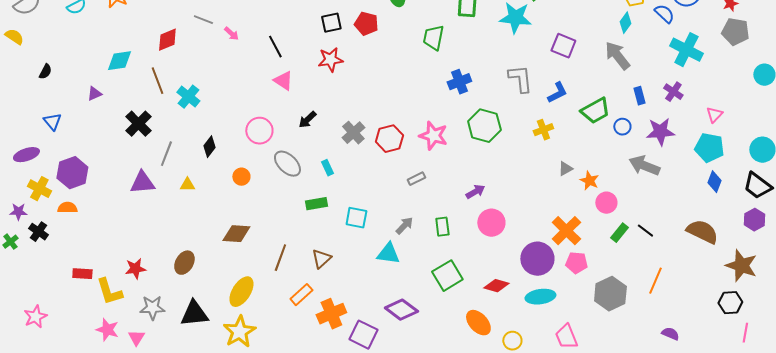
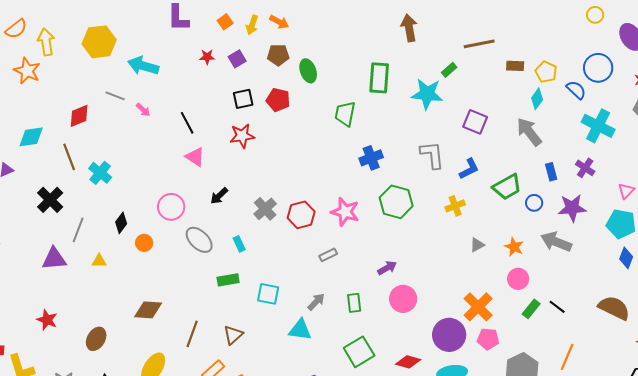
orange circle: (241, 177) -> (144, 243), moved
orange star: (589, 181) -> (514, 247), moved
red star: (135, 269) -> (47, 320), moved, turned 30

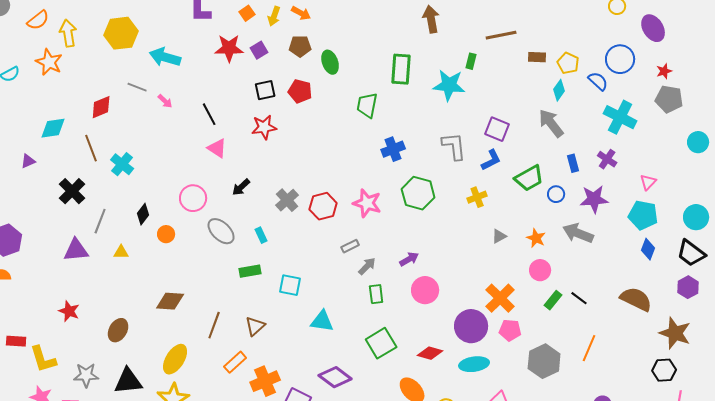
red star: (207, 57) -> (229, 48), size x1.8
green rectangle: (449, 70) -> (471, 61), turned -35
purple square: (475, 122) -> (497, 129), moved
gray arrow: (316, 302) -> (367, 266), moved

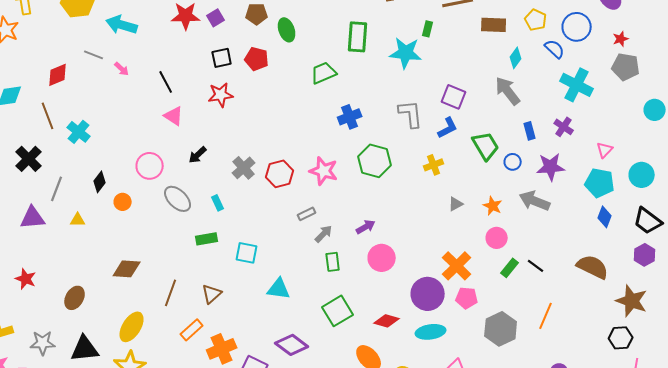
brown rectangle: (537, 57) -> (494, 25), size x1.4
yellow pentagon: (568, 63) -> (536, 20), moved
green trapezoid: (367, 105) -> (324, 73), turned 56
green trapezoid: (529, 178) -> (486, 146), turned -92
cyan circle: (696, 217) -> (642, 175), moved

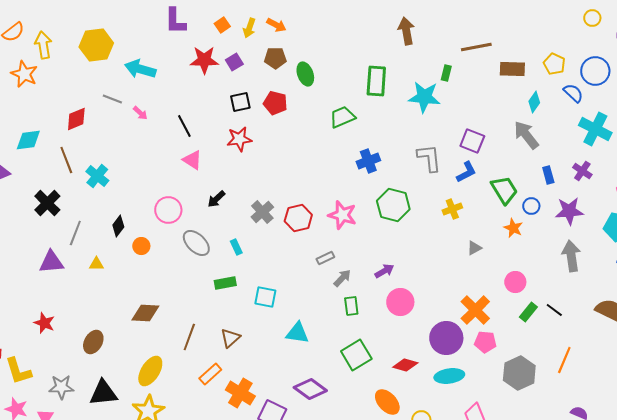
gray arrow: (535, 201) -> (571, 256), moved, turned 60
orange star: (493, 206) -> (513, 228), moved
orange cross: (222, 349) -> (240, 393), turned -36

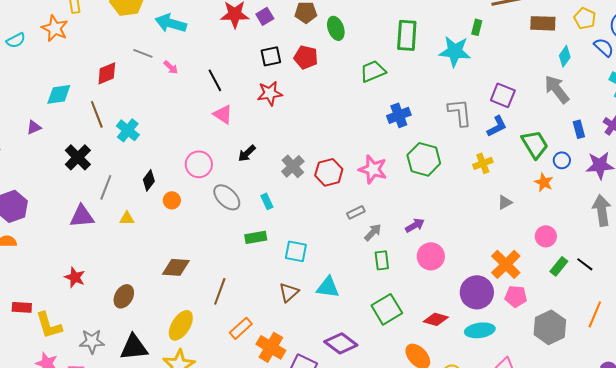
brown triangle: (230, 338) -> (289, 292), moved

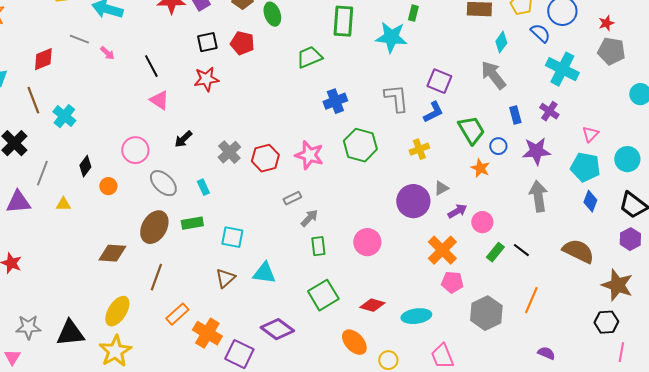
purple arrow: (415, 225) -> (457, 211), moved
purple circle: (477, 292) -> (413, 201), moved
brown ellipse: (124, 296) -> (154, 227), moved, size x1.4

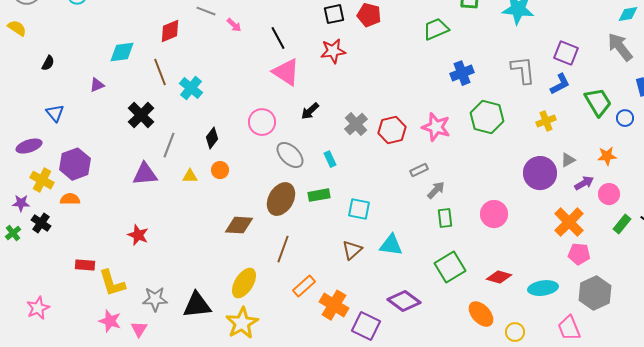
cyan diamond: (501, 42) -> (628, 14), turned 45
pink triangle: (159, 100) -> (286, 72), size x1.4
orange star: (480, 168) -> (607, 156), moved, turned -30
orange circle: (108, 186) -> (220, 170), moved
gray hexagon: (486, 313) -> (595, 293), moved

